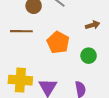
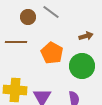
green circle: (89, 56) -> (82, 66), size x1.6

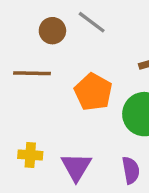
yellow cross: (15, 90) -> (30, 155), size x0.6

